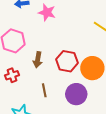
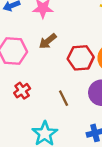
brown arrow: (38, 60) -> (48, 41), moved, turned 56

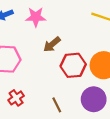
brown arrow: (48, 41) -> (52, 44), moved

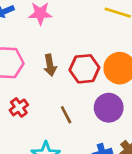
brown arrow: (52, 44) -> (50, 65), moved, turned -60

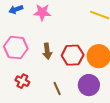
red cross: (19, 107) -> (22, 81), turned -32

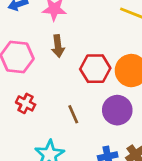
brown arrow: (47, 51) -> (58, 46), moved

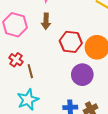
brown line: (73, 114) -> (30, 71), moved

